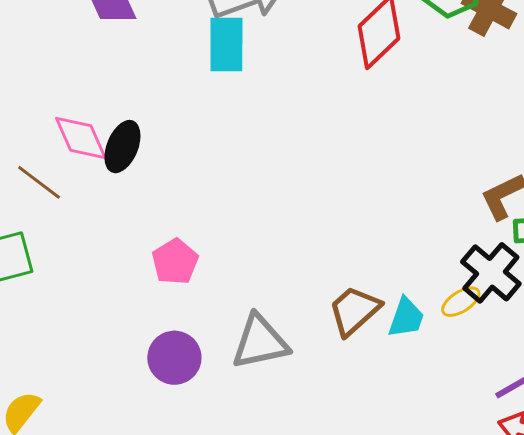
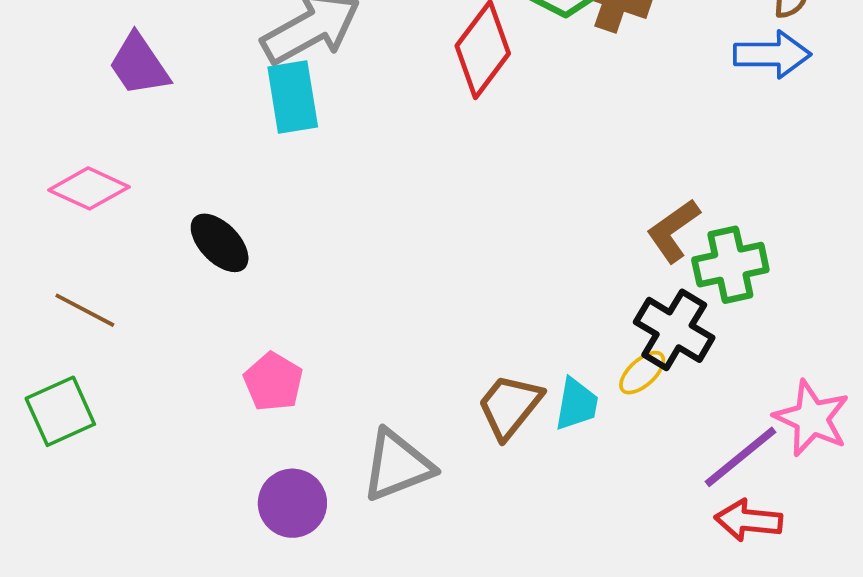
pink diamond: (81, 138) -> (89, 188), moved, turned -32
black ellipse: (122, 147) -> (220, 243), moved, turned -57

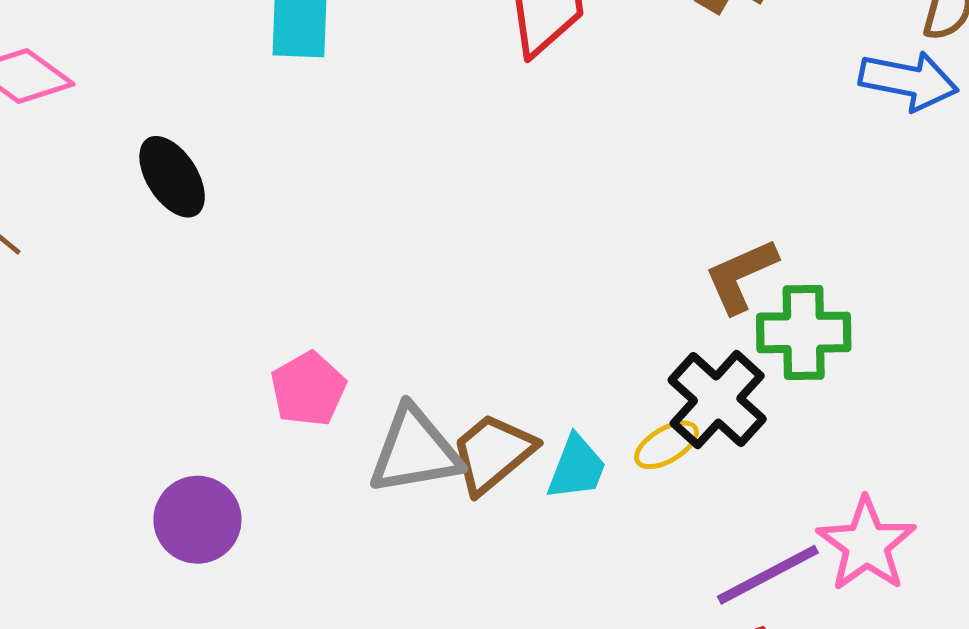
pink pentagon: (273, 382) -> (308, 389), moved
gray triangle: (397, 465) -> (415, 451), moved

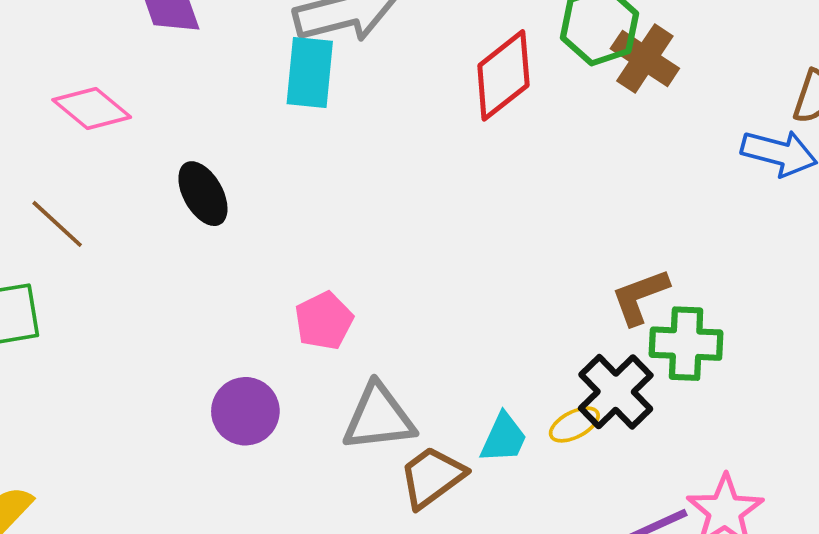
pink pentagon: (308, 389) -> (324, 321), moved
brown trapezoid: (493, 453) -> (432, 477), moved
purple circle: (197, 520) -> (245, 411), moved

